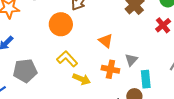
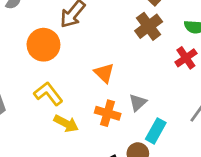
cyan rectangle: (146, 79) -> (156, 131), turned 30

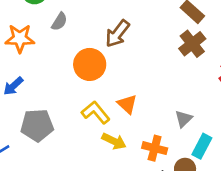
orange triangle: (104, 73) -> (127, 104), moved
orange cross: (108, 113) -> (155, 148), moved

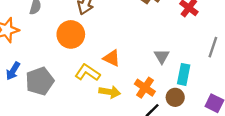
gray pentagon: (37, 125) -> (40, 81), moved
orange cross: (155, 148) -> (145, 88), turned 36

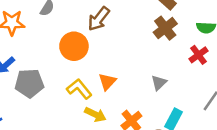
gray triangle: (162, 56) -> (159, 83), moved
orange triangle: (112, 58) -> (107, 82), turned 30

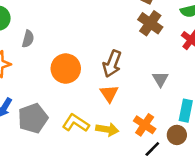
brown arrow: (99, 19) -> (112, 64), moved
yellow L-shape: (79, 89) -> (76, 123), moved

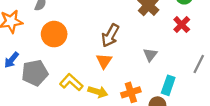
orange circle: (66, 69) -> (54, 34), moved
orange cross: (145, 125) -> (131, 92), turned 30

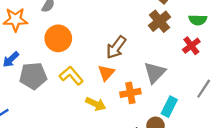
gray triangle: (150, 55) -> (155, 73), size x1.5
yellow L-shape: (71, 82) -> (71, 76), moved
orange cross: (131, 92) -> (130, 93), moved

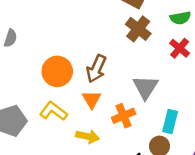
orange circle: (58, 38) -> (57, 71), moved

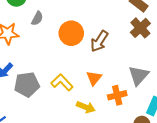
brown arrow: (96, 69) -> (99, 41), moved
orange circle: (57, 71) -> (71, 33), moved

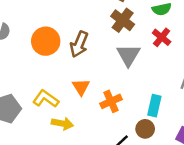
gray triangle: (139, 75) -> (128, 55), moved
yellow arrow: (86, 107) -> (62, 124), moved

